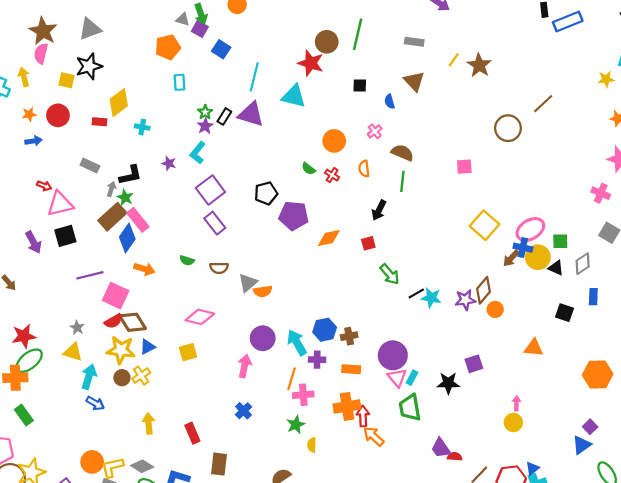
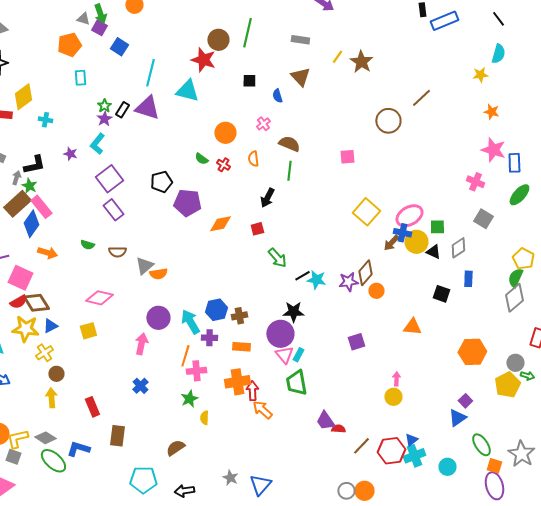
brown circle: (122, 378) -> (56, 374), moved
black star: (448, 383) -> (293, 312), moved

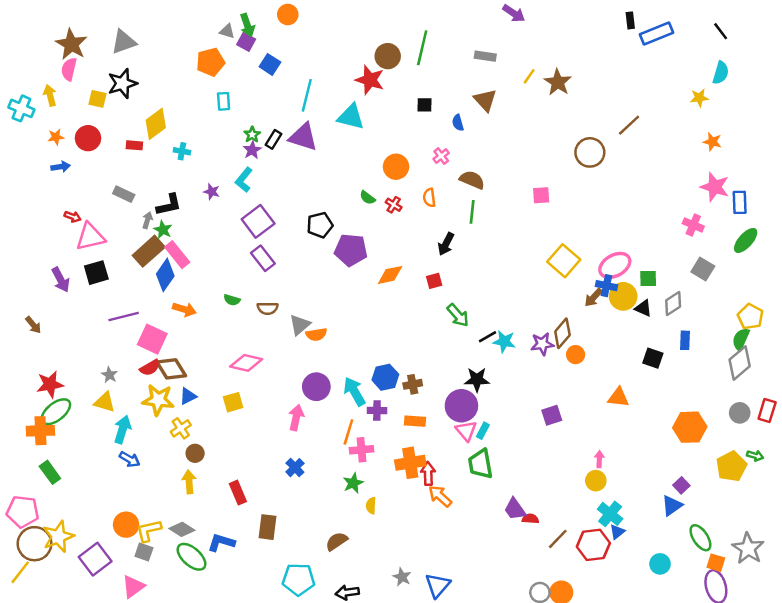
gray circle: (515, 363) -> (740, 413), moved
cyan cross: (414, 456) -> (610, 514), moved, turned -30

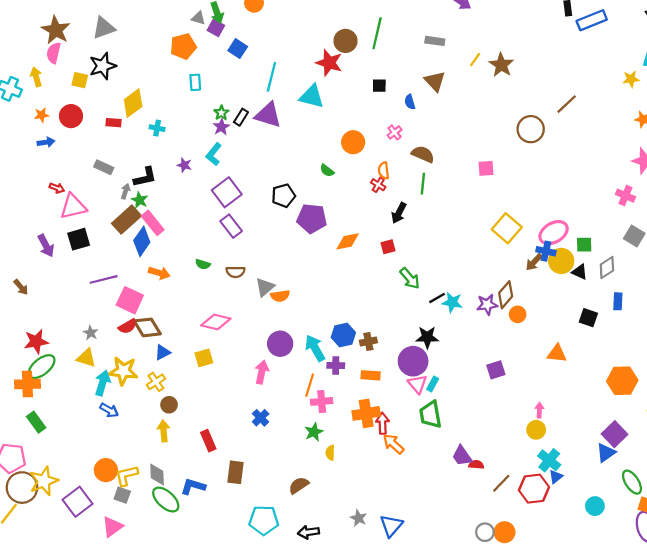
red cross: (394, 205) -> (378, 185), moved
yellow star: (158, 400) -> (123, 371), moved
purple square: (681, 485) -> (615, 434), size x1.6
gray diamond: (182, 529) -> (157, 474), turned 55

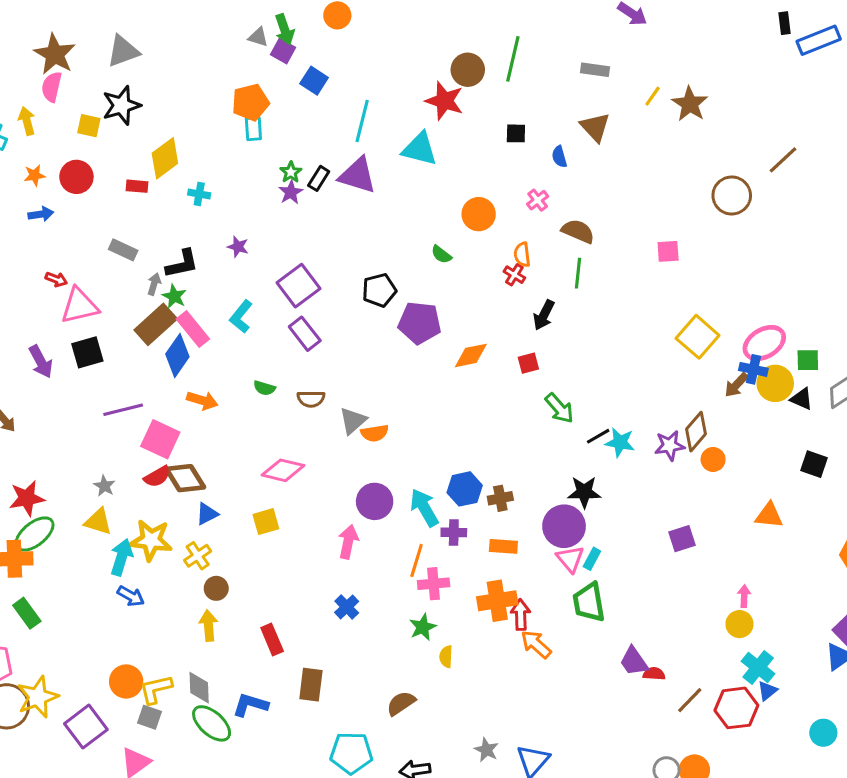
orange pentagon: (183, 46) -> (250, 102), moved
cyan L-shape: (214, 154) -> (241, 317), moved

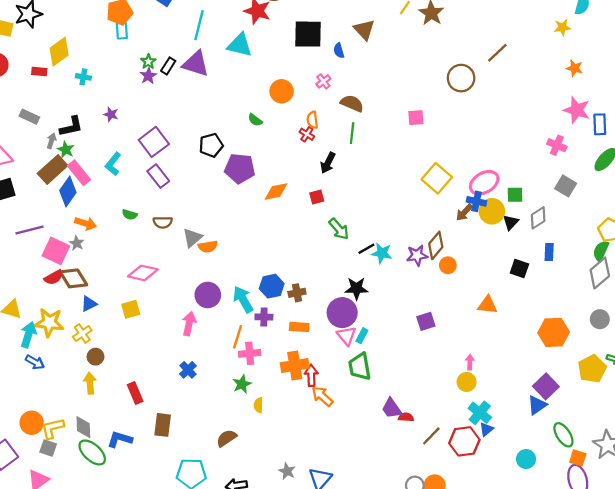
black square: (516, 133) -> (308, 34), size x2.0
black triangle: (802, 399) -> (511, 222), turned 49
gray star: (104, 486) -> (77, 243), moved

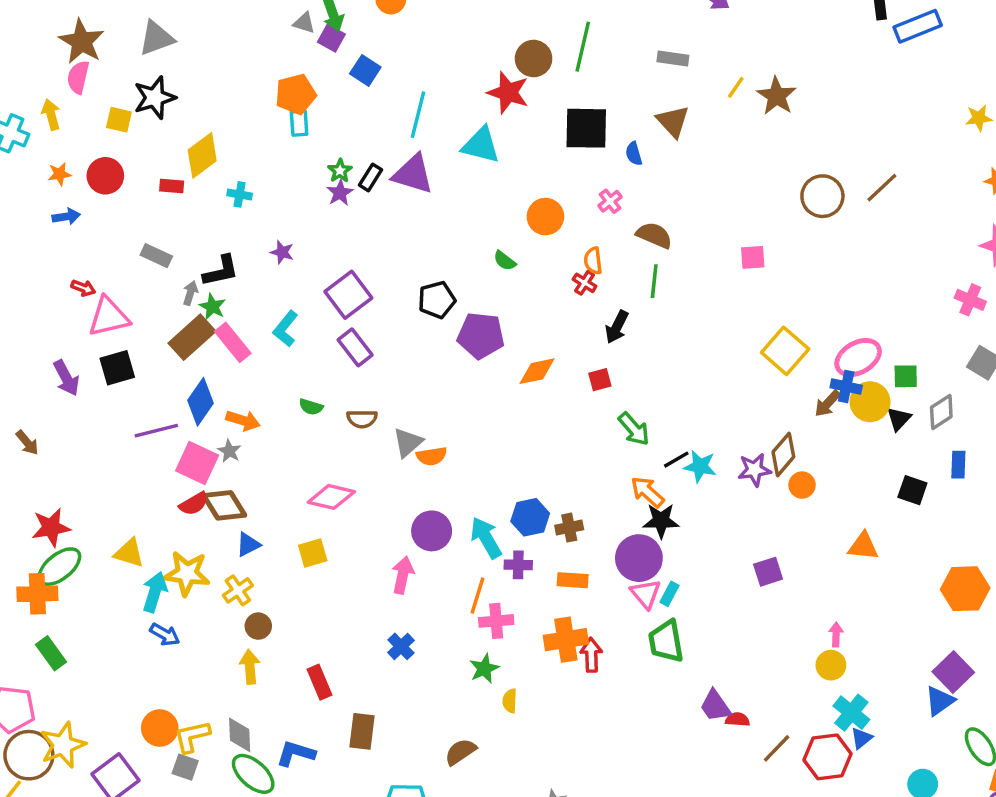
brown line: (497, 53) -> (882, 188), moved
blue diamond: (68, 191) -> (201, 402), moved
orange arrow: (322, 396) -> (647, 492), moved

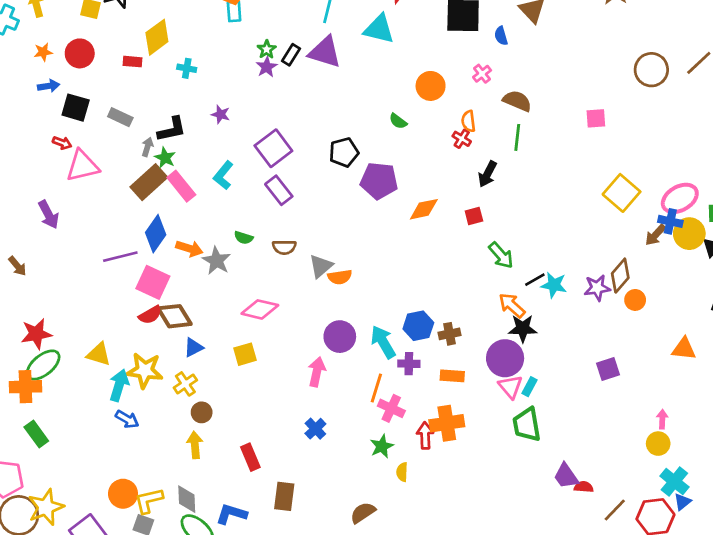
black square: (117, 368) -> (76, 108), moved, turned 32
gray star: (229, 451) -> (217, 261), moved, size x1.5
pink cross: (496, 621) -> (391, 408), turned 30
red arrow: (591, 655) -> (425, 435), moved

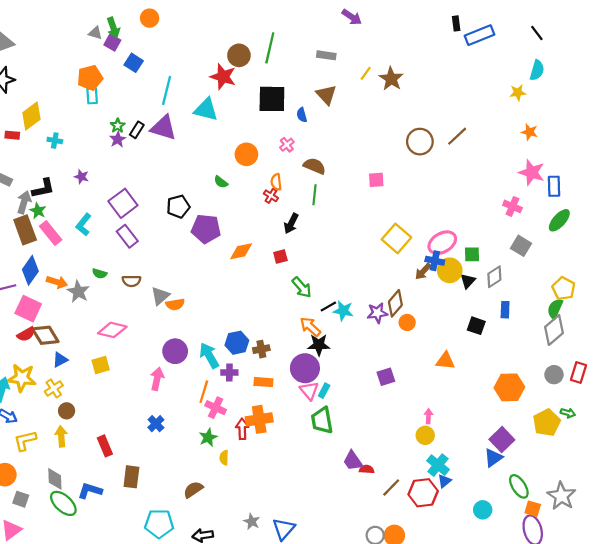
gray arrow: (147, 147) -> (24, 202), size x1.5
brown rectangle: (149, 182) -> (25, 230), turned -68
yellow L-shape: (149, 500) -> (25, 441), moved

